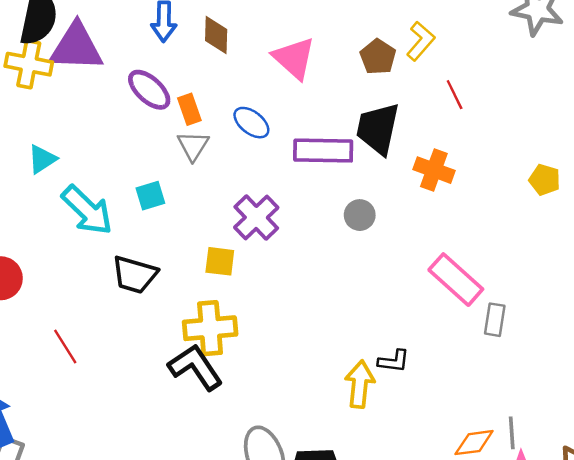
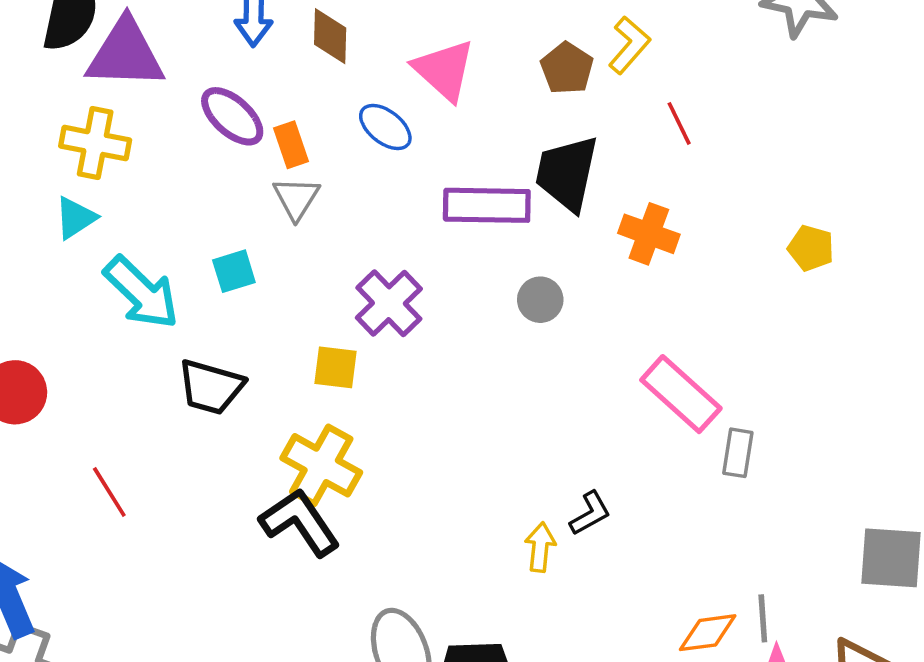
yellow cross: (29, 64) -> (95, 143), moved
blue ellipse: (251, 123) -> (385, 127), moved
yellow cross: (210, 328) -> (321, 465), turned 34
black L-shape: (394, 361) -> (590, 513), turned -36
yellow arrow: (360, 384) -> (540, 547), size x0.7

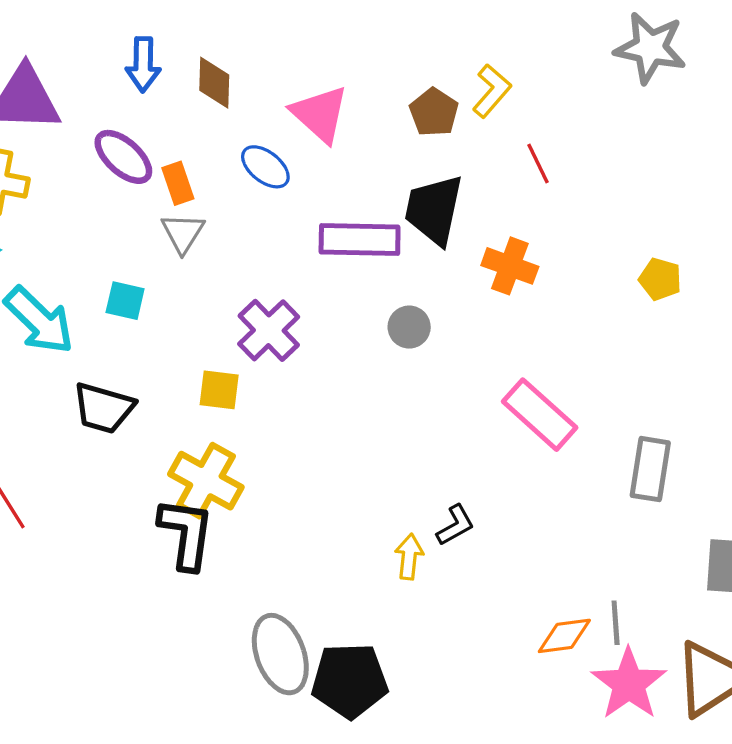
cyan square: (234, 271) -> (125, 301), turned 30
gray rectangle: (738, 453) -> (650, 469), moved, size x1.4
black L-shape: (300, 522) -> (186, 534), turned 42

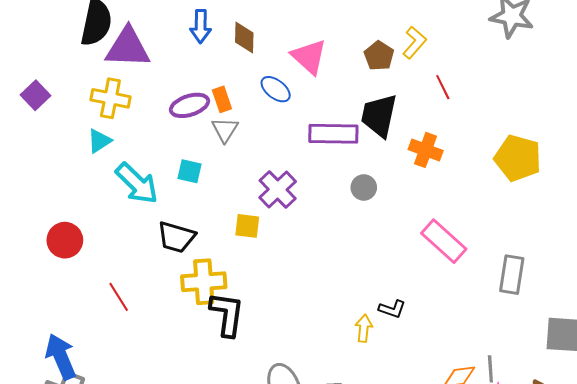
purple ellipse: (123, 157) -> (189, 105), moved, turned -60
yellow pentagon: (660, 279) -> (518, 158), size x1.8
yellow cross: (206, 481) -> (204, 282), moved, turned -33
black L-shape: (455, 525) -> (392, 309), turned 48

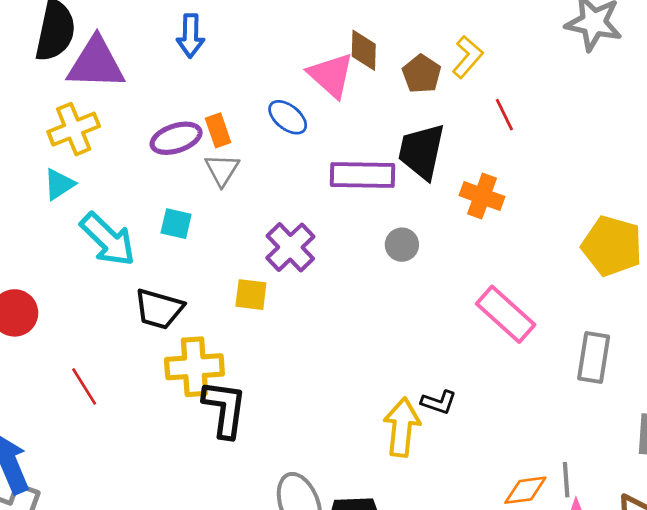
brown diamond: (244, 37) -> (364, 50), moved
yellow cross: (110, 98) -> (74, 129), turned -33
yellow pentagon: (518, 158) -> (612, 246), moved
yellow arrow: (364, 328) -> (402, 427), size x1.6

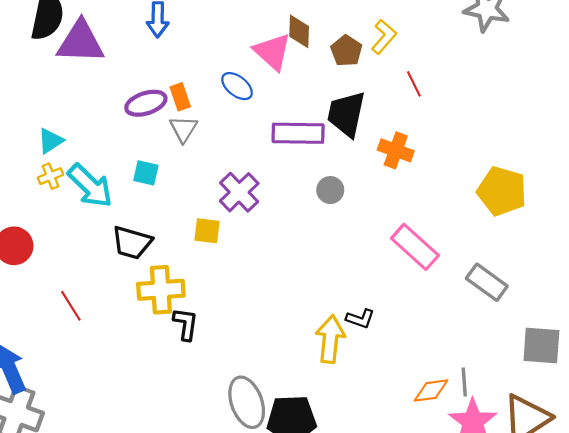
yellow cross: (74, 129) -> (50, 176), moved, size x0.6
gray rectangle: (594, 358) -> (487, 282), turned -63
black L-shape: (225, 409) -> (186, 324), size x0.7

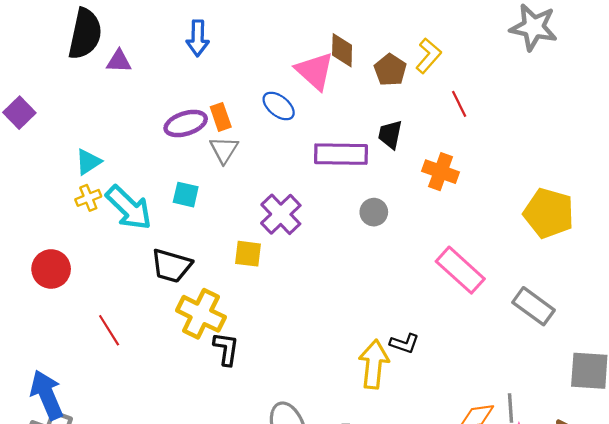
purple triangle: (80, 42) -> (119, 61), size x0.5
black trapezoid: (346, 114) -> (390, 134), size x0.6
yellow cross: (161, 290) -> (201, 314), turned 30

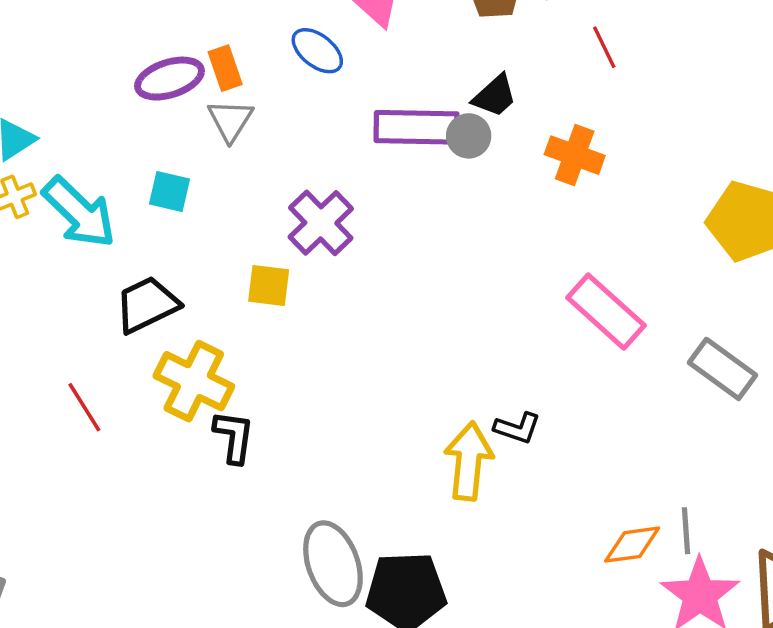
black trapezoid: (390, 134) -> (495, 96), turned -144
gray circle: (374, 212) -> (469, 136), moved
black trapezoid: (171, 266) -> (147, 305), turned 138
red line: (109, 330) -> (84, 407), moved

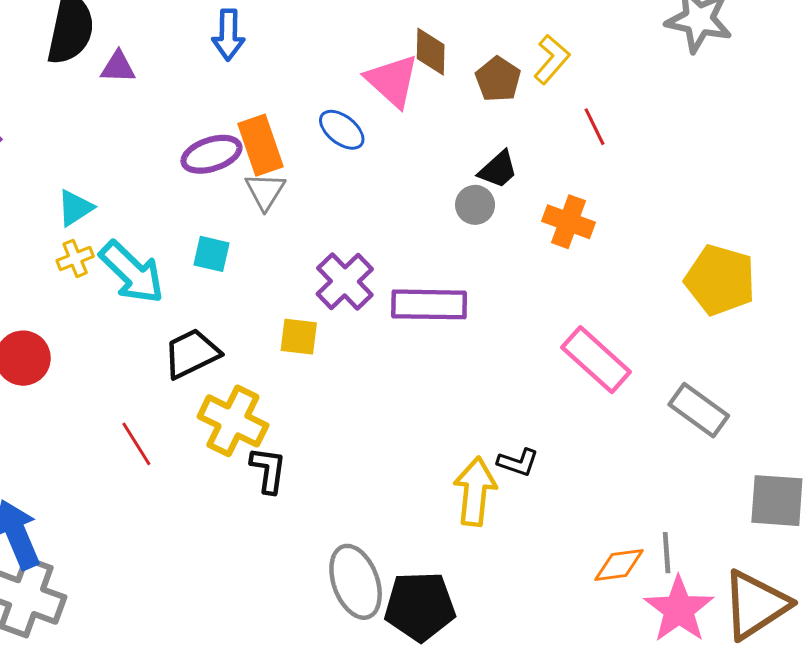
orange rectangle: (225, 68) -> (261, 145), size x1.5
purple rectangle: (416, 127) -> (429, 304), moved

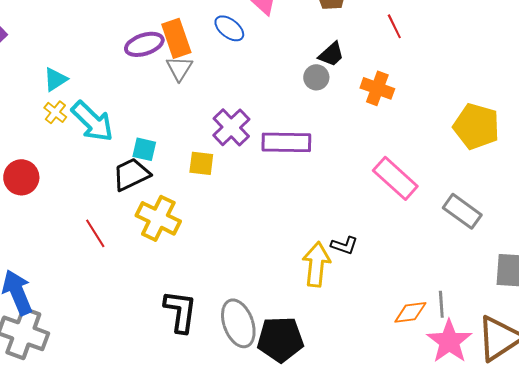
cyan square: (211, 254) -> (144, 149), moved
yellow cross: (75, 258) -> (55, 112), turned -30
black L-shape: (268, 470) -> (180, 311), moved, size x1.4

